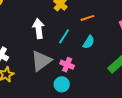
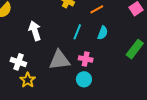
white arrow: (39, 29) -> (35, 31), moved
gray triangle: (41, 61) -> (60, 60), turned 40

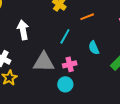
cyan semicircle: (103, 33) -> (94, 48), moved, turned 128
pink cross: (86, 59) -> (70, 64), turned -32

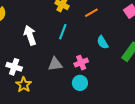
cyan line: (65, 36) -> (63, 32), moved
gray triangle: (44, 62) -> (55, 64), size x0.7

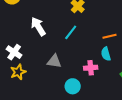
orange line: (91, 13) -> (110, 36), moved
white arrow: (30, 35) -> (38, 26), turned -30
pink cross: (81, 63) -> (91, 68), moved

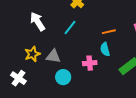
white cross: (14, 52) -> (18, 78), moved
yellow star: (18, 72) -> (32, 54), moved
cyan circle: (73, 86) -> (63, 77), moved

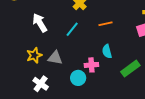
orange line: (109, 32) -> (106, 24), moved
cyan circle: (63, 77) -> (78, 78), moved
white cross: (18, 78) -> (41, 84), moved

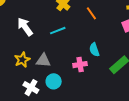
orange line: (106, 24) -> (91, 13), moved, turned 72
cyan line: (72, 29) -> (58, 31), turned 35
cyan circle: (78, 78) -> (54, 81), moved

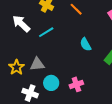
white arrow: (25, 27) -> (21, 24), moved
pink cross: (80, 65) -> (76, 84), moved

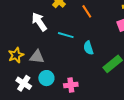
white arrow: (21, 24) -> (39, 22), moved
cyan line: (46, 32) -> (66, 35), moved, turned 35

